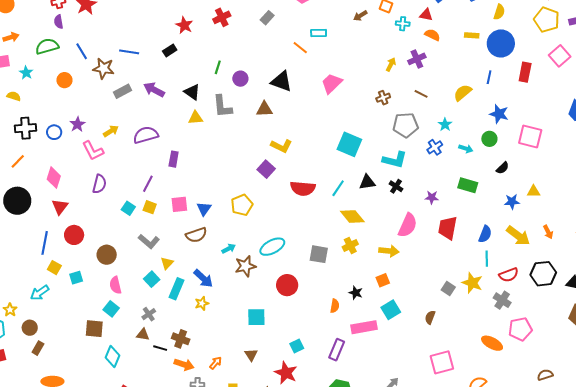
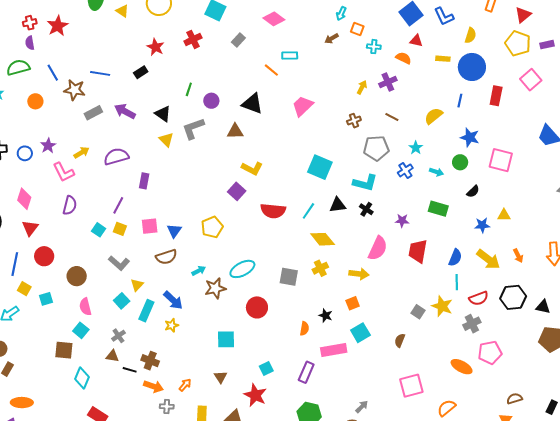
red triangle: (426, 15) -> (416, 41), moved
gray L-shape: (222, 106) -> (193, 128), turned 75
yellow triangle: (196, 118) -> (166, 140), turned 49
gray cross: (502, 300) -> (472, 324), turned 30

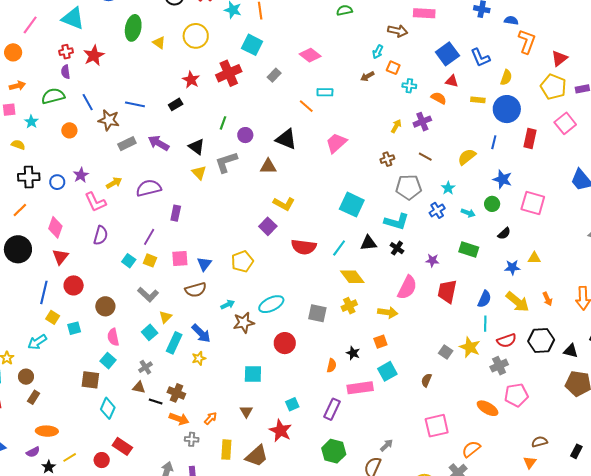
red cross: (193, 39) -> (229, 73), size x1.4

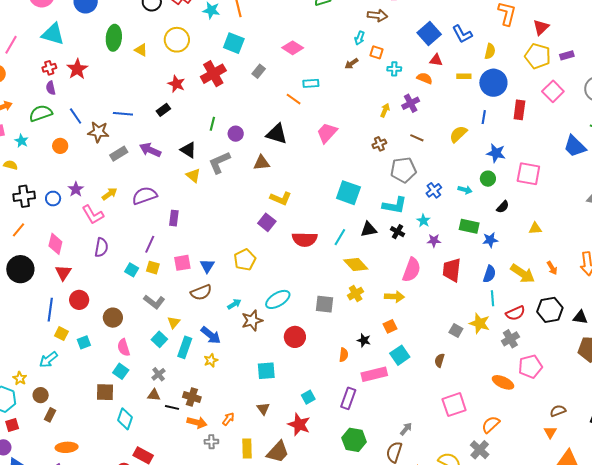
cyan star: (448, 188) -> (423, 221), moved
blue star: (512, 267) -> (490, 240), moved

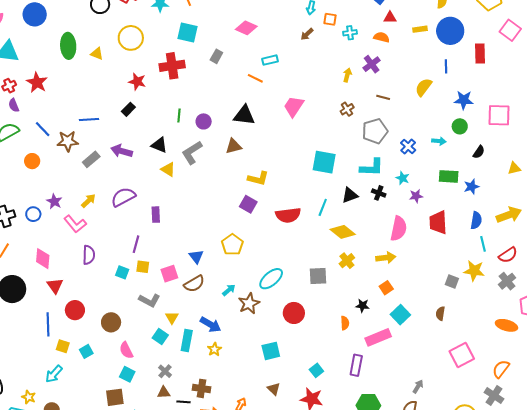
red cross: (213, 74) -> (172, 66), turned 30
pink square: (182, 263) -> (169, 274), moved
yellow arrow: (523, 274) -> (509, 215), turned -45

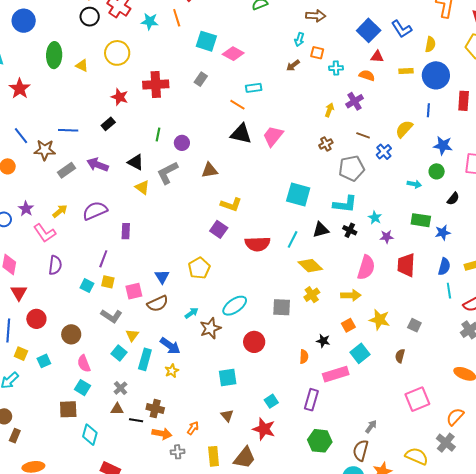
cyan square: (188, 32) -> (206, 41), moved
black triangle: (244, 115) -> (241, 134), moved
blue cross: (408, 147) -> (384, 152), moved
yellow star: (474, 271) -> (379, 320), moved

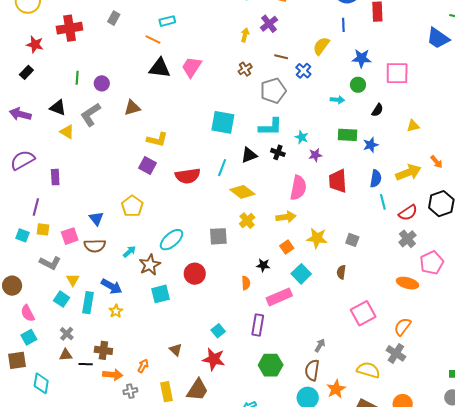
brown semicircle: (158, 304) -> (95, 246), turned 30
cyan square: (228, 378) -> (160, 294), moved
cyan square: (82, 388) -> (29, 337), turned 35

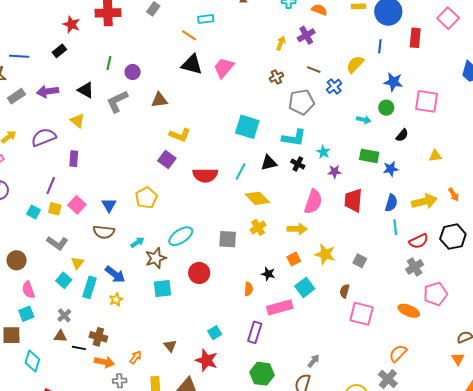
purple arrow: (20, 114) -> (48, 91), turned -30
yellow triangle: (67, 132) -> (77, 121), moved
pink square: (70, 236) -> (77, 205), moved, turned -36
pink square: (363, 313) -> (362, 314), moved, turned 35

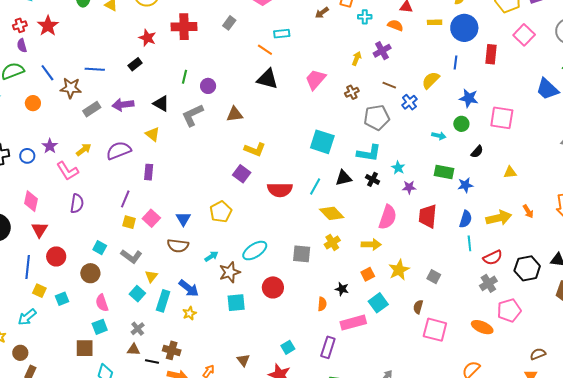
pink trapezoid: (224, 68) -> (315, 79), moved
cyan square: (34, 212) -> (100, 248), moved
black hexagon: (453, 237) -> (527, 268), moved
yellow star: (325, 254) -> (399, 270), turned 30

